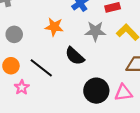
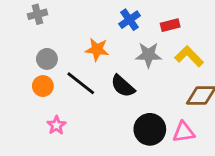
orange circle: (11, 66) -> (43, 86), moved
black line: (41, 68) -> (81, 83), moved

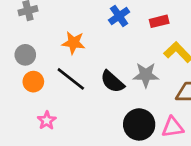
orange star: (97, 49) -> (74, 43), moved
gray star: (148, 55) -> (146, 75), moved
gray circle: (47, 59) -> (25, 55), moved

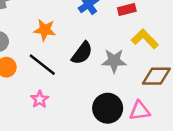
black semicircle: (112, 82) -> (82, 53), moved, turned -95
pink star: (47, 120) -> (40, 99), moved

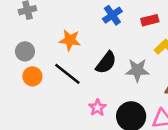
pink star: (40, 99) -> (97, 108), moved

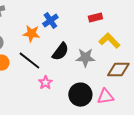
blue cross: (112, 15) -> (50, 21), moved
pink star: (97, 108) -> (45, 83), moved

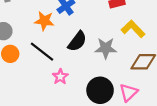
pink triangle: (105, 97) -> (128, 93), turned -36

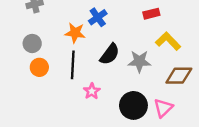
black line: (42, 52) -> (73, 65), turned 55

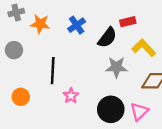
orange star: (75, 33) -> (40, 24), moved
black semicircle: (110, 54) -> (107, 38), moved
orange circle: (39, 67) -> (21, 97), moved

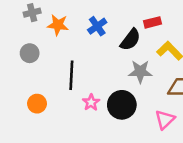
black circle: (111, 109) -> (122, 105), moved

